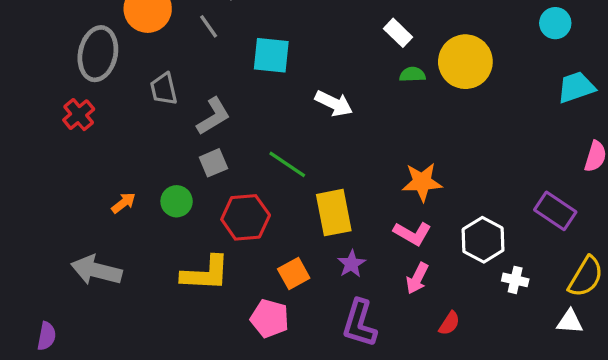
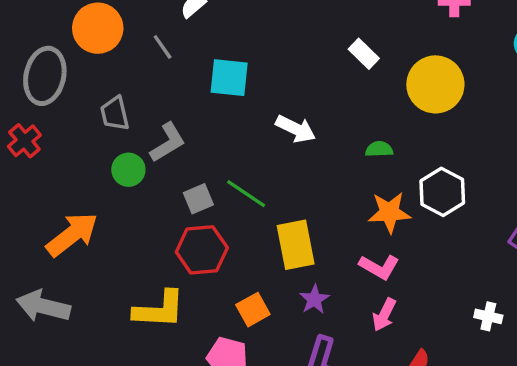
green semicircle: (412, 75) -> (379, 149), moved
gray square: (213, 163) -> (198, 199), moved
green circle: (177, 201) -> (128, 170), moved
orange arrow: (124, 203) -> (72, 235), size x2.0
white hexagon: (483, 240) -> (442, 192), moved

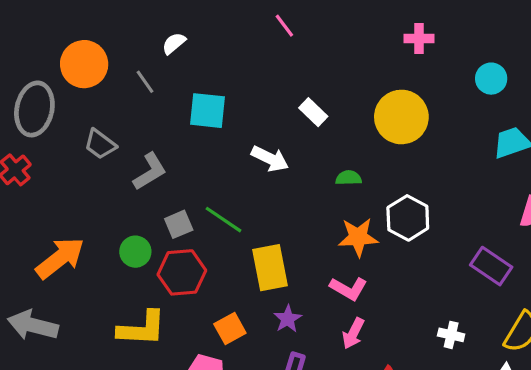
white rectangle: (364, 54) -> (313, 112), moved
gray trapezoid: (115, 113) -> (100, 144), turned -40
green circle: (128, 170) -> (135, 252), moved

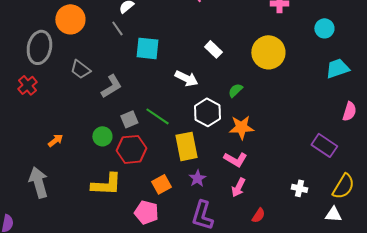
gray line: (145, 82) -> (117, 28), moved
green semicircle: (349, 178) -> (235, 90), turned -42
white hexagon: (408, 218) -> (207, 112), moved
orange arrow: (60, 258) -> (55, 140), size x0.5
gray arrow: (33, 325) -> (38, 182), turned 60

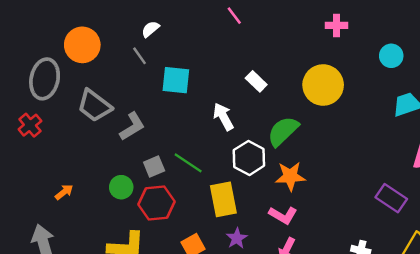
gray trapezoid: (80, 69) -> (94, 106), size x1.4
white arrow: (186, 78) -> (223, 117), turned -145
green semicircle: (235, 90) -> (283, 131), size x1.8

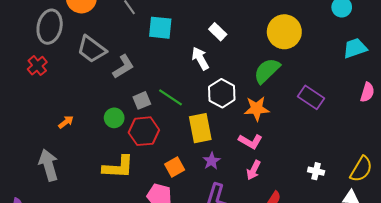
white rectangle: (256, 81) -> (218, 32), moved
green semicircle: (283, 131) -> (267, 71), moved
purple rectangle: (391, 198) -> (311, 97), moved

